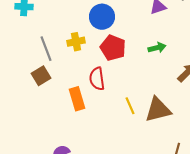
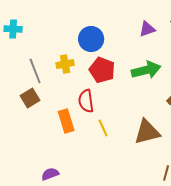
green arrow: (157, 48) -> (146, 70), size x1.6
yellow line: (130, 106) -> (103, 128), moved

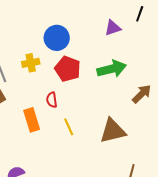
red semicircle: (86, 101) -> (52, 100), size x0.7

